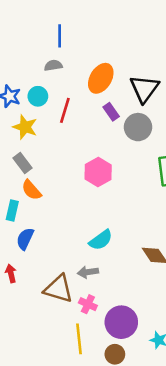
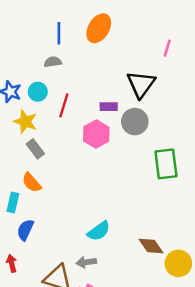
orange ellipse: (101, 78) -> (99, 28), moved
purple rectangle: (111, 112) -> (109, 107), turned -56
gray rectangle: (22, 163) -> (35, 149), moved
pink hexagon: (98, 172) -> (96, 134), moved

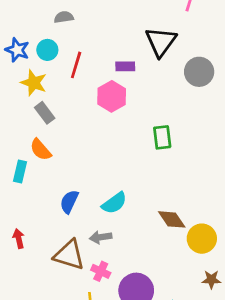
gray circle: (135, 122) -> (199, 72), moved
green rectangle: (166, 164) -> (162, 137), moved, size x0.7
blue semicircle: (25, 230) -> (69, 202), moved

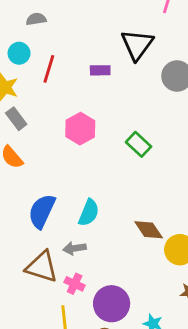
pink hexagon: (112, 96) -> (80, 129), moved
green rectangle: (162, 137) -> (139, 144), turned -40
blue semicircle: (69, 202) -> (42, 211), size x1.4
cyan semicircle: (114, 203) -> (89, 213), turned -32

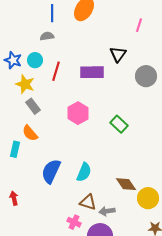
black triangle: (137, 45) -> (118, 54), size x0.7
purple rectangle: (100, 70) -> (92, 72), size x1.6
gray arrow: (75, 248) -> (107, 211), moved
brown triangle: (42, 267) -> (88, 202), moved, size x0.7

